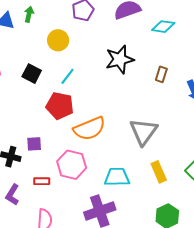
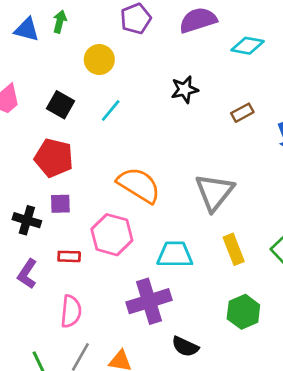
black star: (120, 59) -> (185, 90), size x0.7
brown rectangle: (161, 74) -> (242, 113), turned 42
red pentagon: (60, 106) -> (54, 158), moved
orange semicircle: (89, 129) -> (139, 185), turned -128

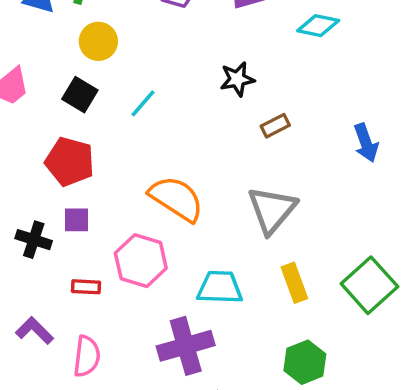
yellow circle: (99, 60) -> (98, 41), moved
brown rectangle: (242, 113) -> (275, 126), moved
purple L-shape: (27, 274) -> (34, 331), moved, turned 100

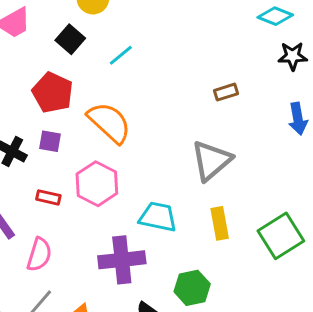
black star: (237, 79) -> (293, 56), moved
orange semicircle: (176, 199) -> (109, 122), moved
green hexagon: (305, 362) -> (192, 288), moved

